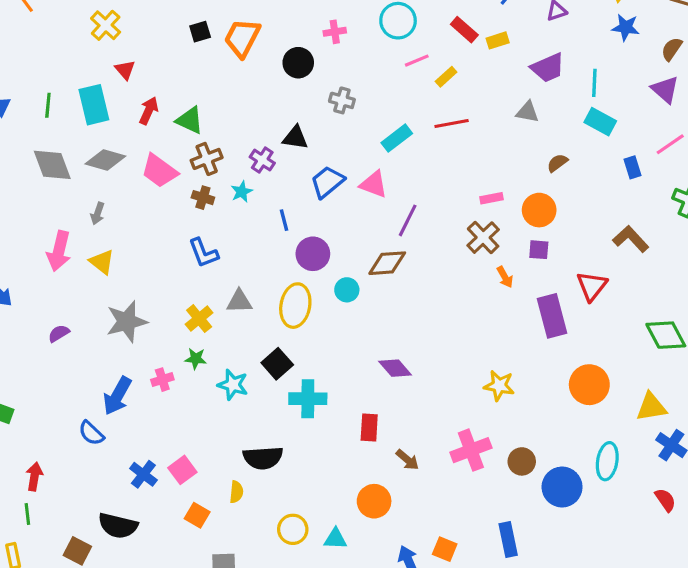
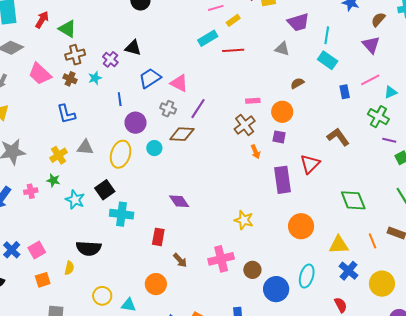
gray cross: (342, 100) -> (168, 109), moved
cyan rectangle: (397, 138) -> (208, 38), moved
pink trapezoid: (159, 171) -> (40, 74), moved
orange square: (197, 515) -> (43, 280), turned 35

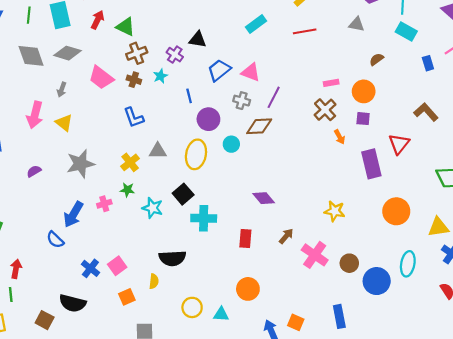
cyan rectangle: (208, 38) -> (256, 24), moved
pink cross: (221, 259) -> (315, 255), turned -35
brown arrow: (180, 260) -> (286, 236), moved, turned -91

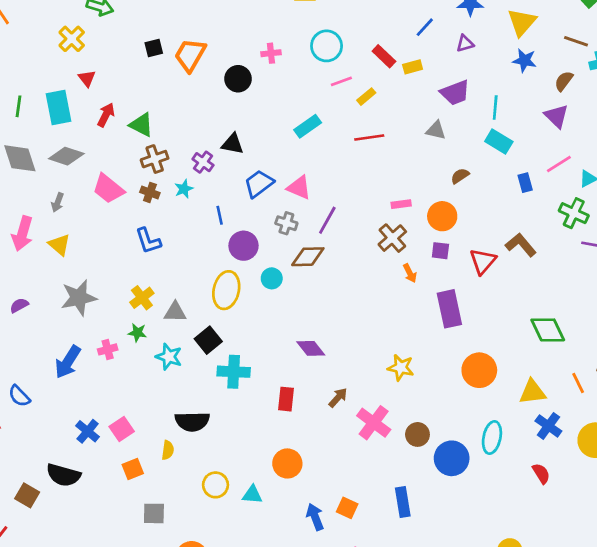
red triangle: (399, 144) -> (483, 261), moved
gray triangle: (158, 151) -> (175, 312), moved
blue semicircle: (55, 240) -> (19, 396), moved

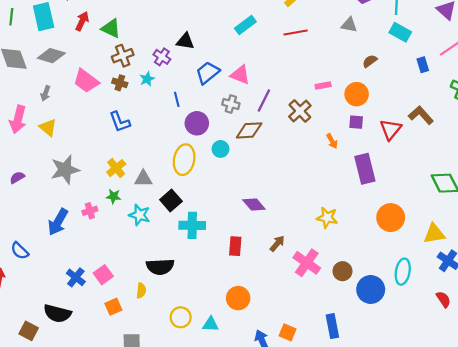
brown cross: (392, 238) -> (300, 111), moved

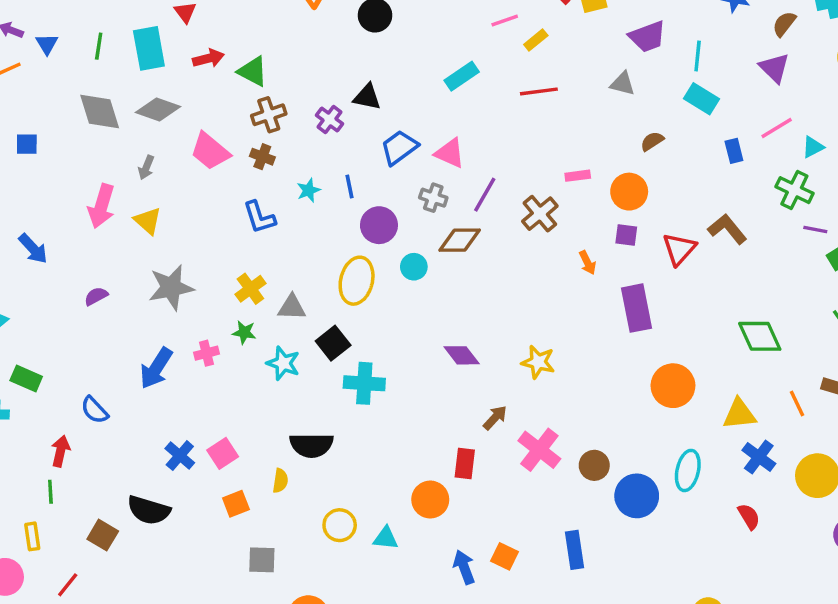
red arrow: (82, 21) -> (208, 58), turned 48
cyan star: (147, 79) -> (309, 190), moved
yellow star: (327, 218) -> (538, 362), moved
red rectangle: (235, 246) -> (465, 464), moved

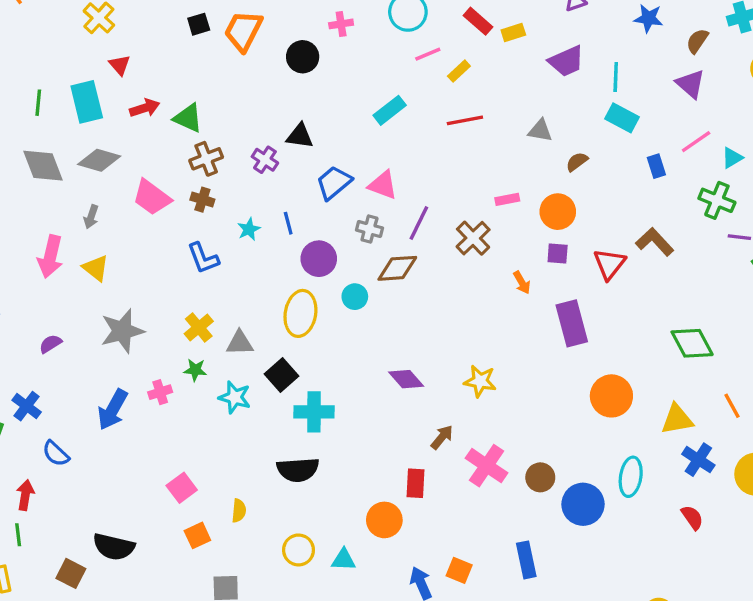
gray triangle: (623, 84) -> (540, 131), moved
black semicircle: (311, 445) -> (298, 470), moved
blue cross: (180, 456) -> (27, 406), moved

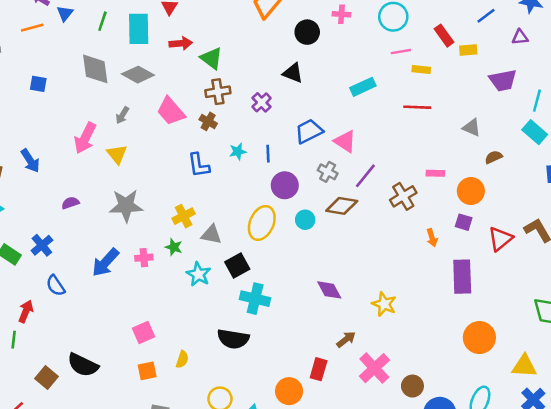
yellow rectangle: (459, 71) -> (421, 69), turned 36
black triangle: (300, 136) -> (293, 73), moved

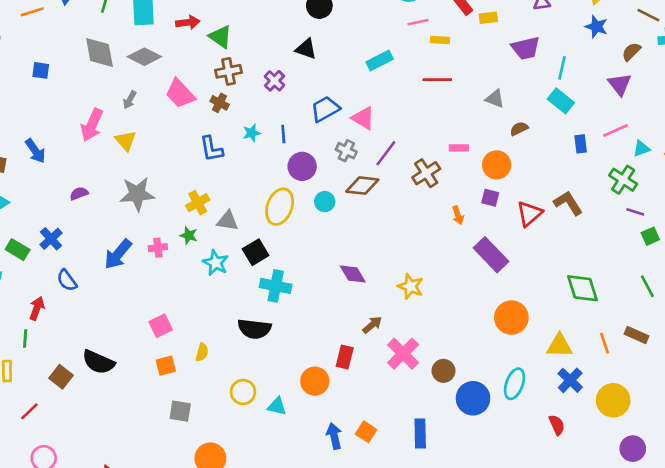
purple rectangle: (462, 277) -> (491, 255), turned -40

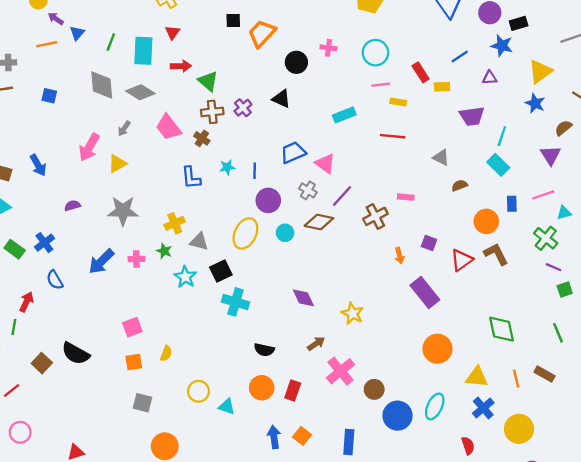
purple cross: (275, 81) -> (243, 108), moved
yellow triangle: (126, 141) -> (117, 164), turned 36
orange circle: (497, 165) -> (486, 221), moved
black semicircle: (254, 329) -> (264, 350), moved, size x0.7
red rectangle: (345, 357) -> (293, 391), moved

